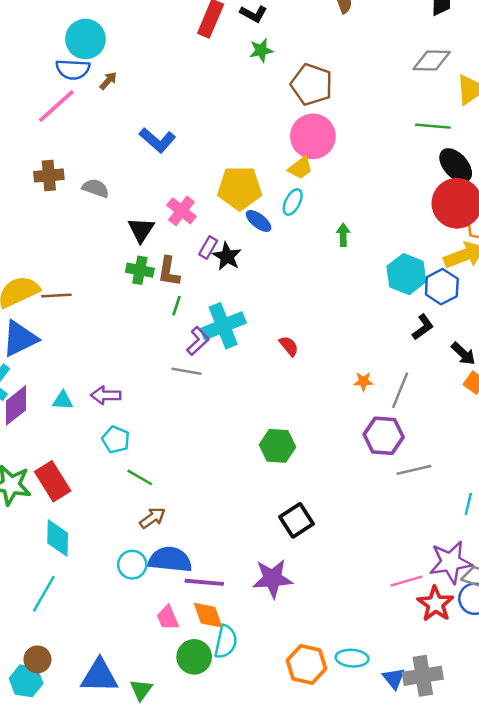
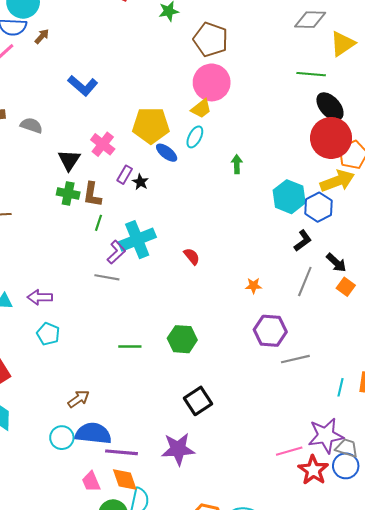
black star: (227, 256) -> (140, 182), size x0.7
gray line: (400, 390) -> (305, 282), moved
green line: (140, 477) -> (130, 346), moved, turned -30

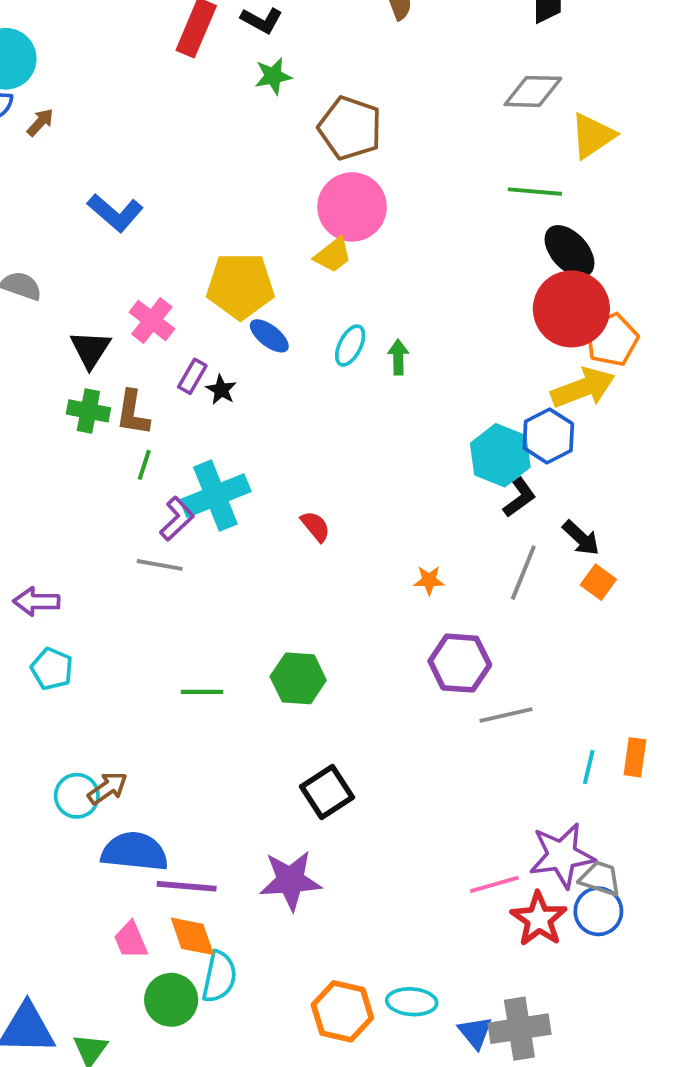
cyan ellipse: (195, 137) -> (350, 346), moved
cyan hexagon: (289, 197) -> (500, 455), moved
cyan circle: (62, 438) -> (77, 796), moved

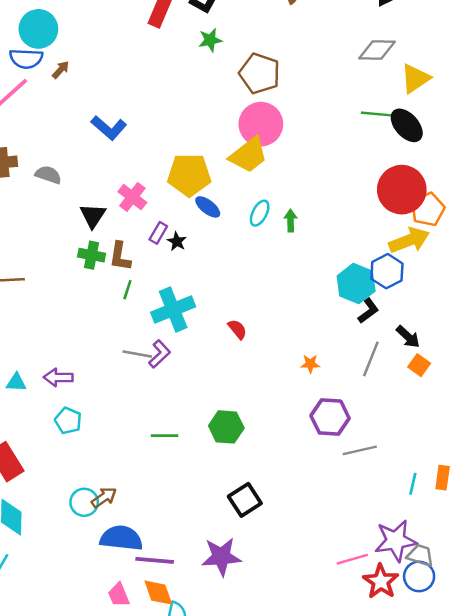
black ellipse: (570, 251) -> (407, 125), moved
yellow trapezoid: (333, 255) -> (249, 155), size x1.6
purple L-shape: (177, 519) -> (160, 354), moved

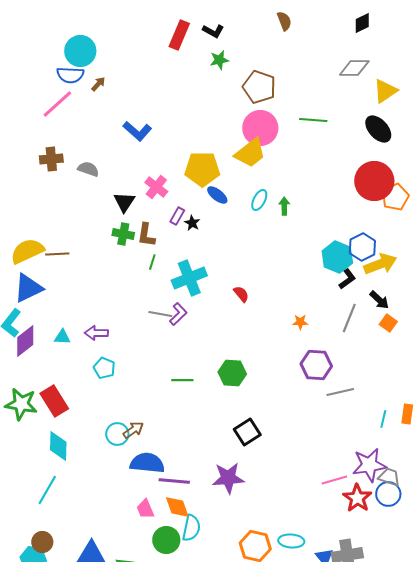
green line: (378, 114) -> (313, 120), moved
yellow arrow: (409, 240) -> (380, 264), moved

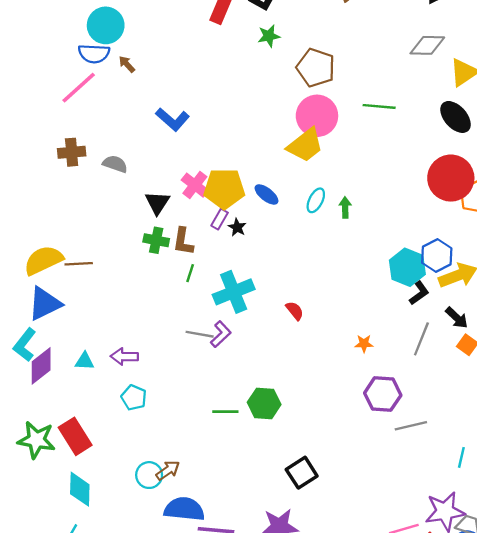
brown arrow: (98, 84) -> (127, 64), turned -84
yellow pentagon: (202, 169) -> (224, 189), moved
green hexagon: (232, 373) -> (264, 403), moved

